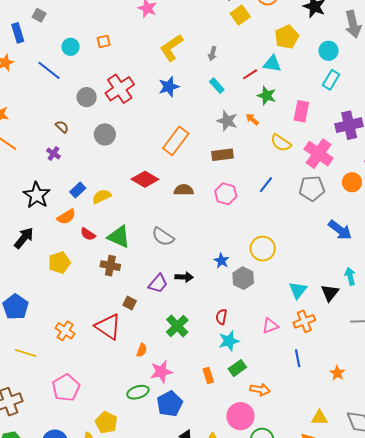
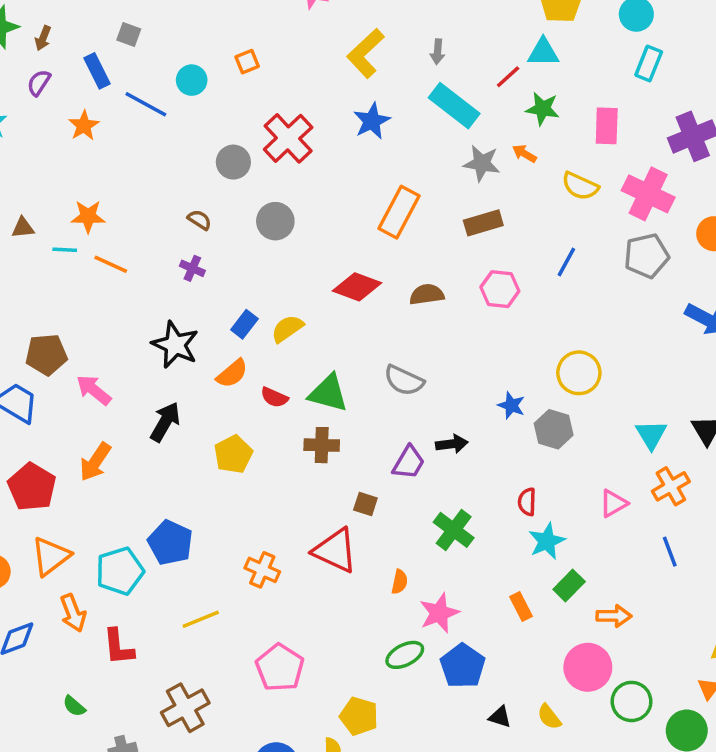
blue line: (49, 70) -> (146, 104), moved
cyan rectangle: (217, 86) -> (454, 106), size x1.8
yellow line: (26, 353) -> (201, 619), turned -30

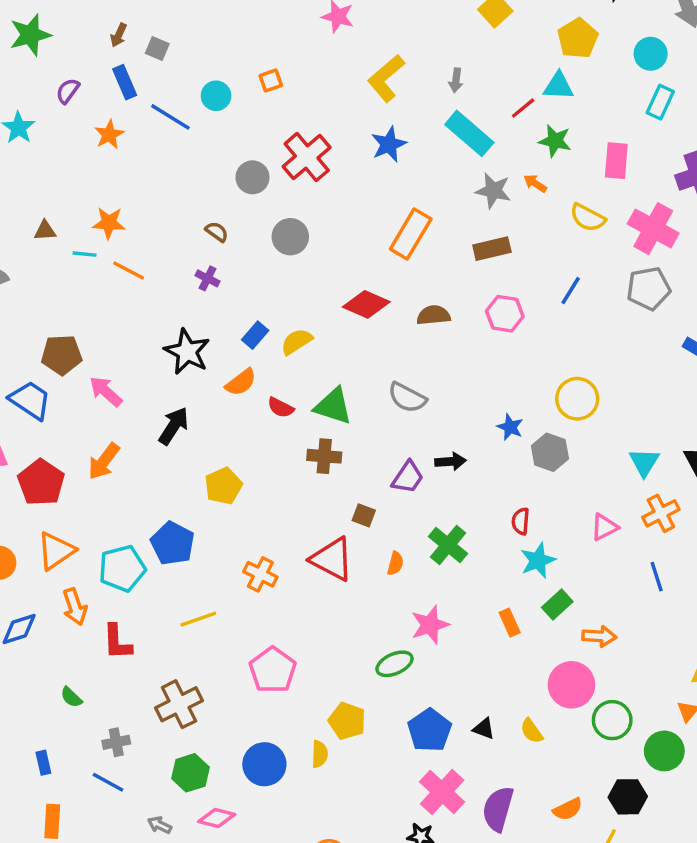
brown arrow: (43, 38) -> (119, 35), moved
yellow pentagon: (233, 454) -> (223, 486), moved
orange semicircle: (399, 582) -> (395, 563), moved
blue pentagon: (463, 666) -> (430, 730), moved

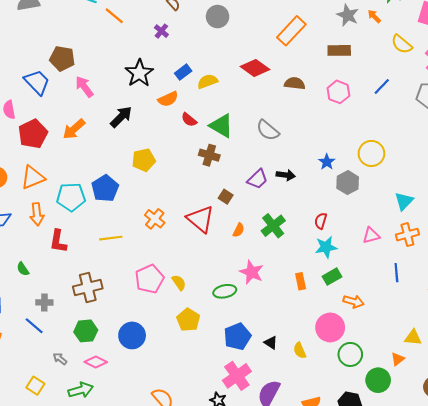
pink star: (430, 625) -> (252, 272), turned 30
yellow semicircle: (320, 754) -> (179, 283), moved, turned -49

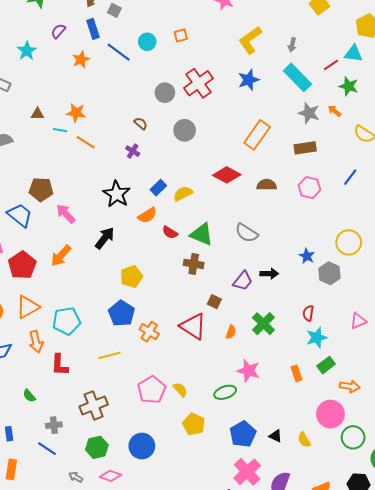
blue pentagon: (105, 188) -> (122, 313), moved

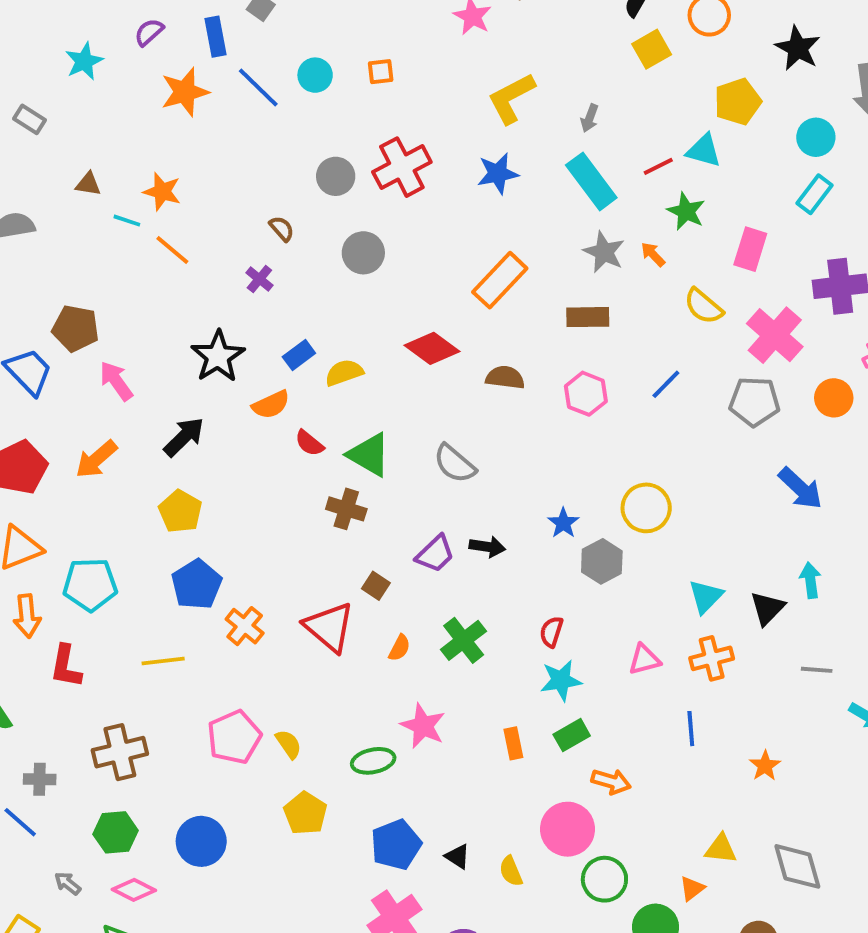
orange star: (81, 60) -> (185, 92), size x1.4
yellow pentagon: (131, 277) -> (180, 511), moved, turned -30

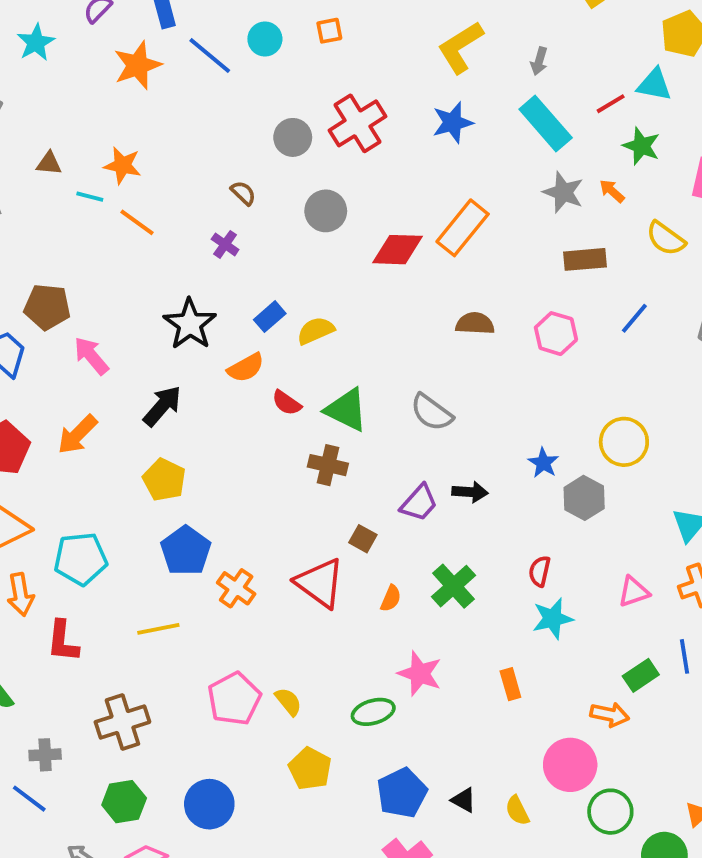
brown rectangle: (588, 317) -> (585, 259), moved
red diamond: (432, 348) -> (397, 250), moved, turned -30
green rectangle: (572, 735) -> (641, 675), moved

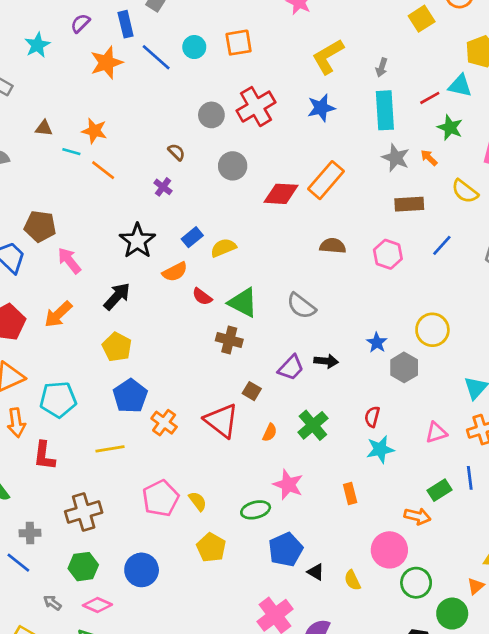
orange square: (329, 31) -> (239, 43), size x1.5
cyan rectangle: (546, 124) -> (385, 110), turned 36
blue pentagon: (402, 793) -> (286, 550), moved

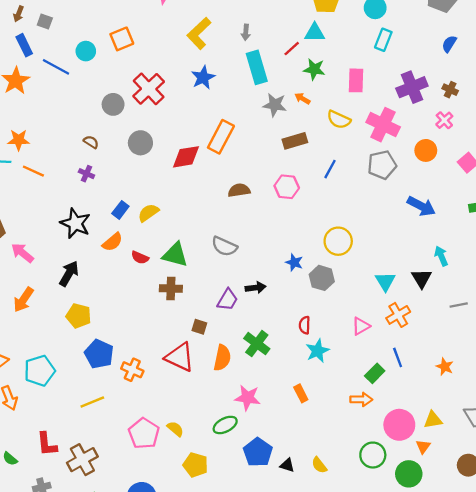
orange semicircle: (270, 432) -> (222, 358), size x1.6
red L-shape: (44, 456) -> (47, 444), moved
pink circle: (389, 550) -> (399, 425), moved

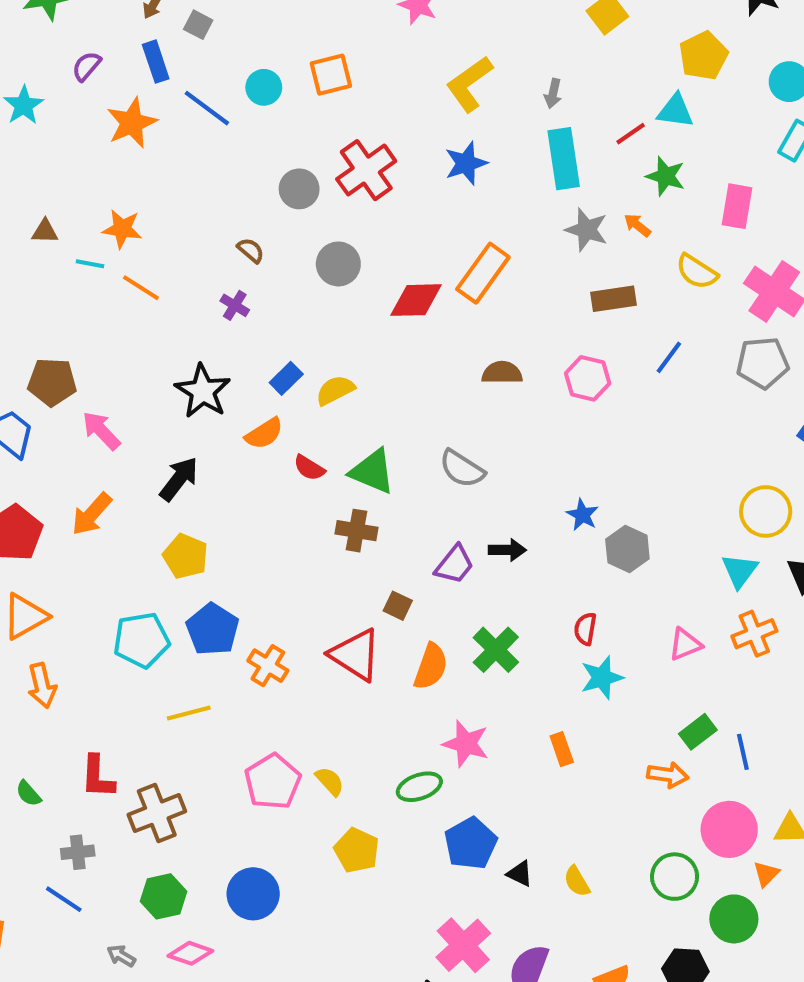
yellow circle: (338, 241) -> (766, 511), moved
blue line: (398, 357) -> (743, 752), moved
cyan pentagon: (40, 371) -> (141, 640), moved

